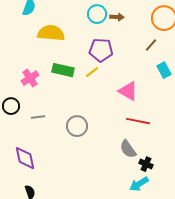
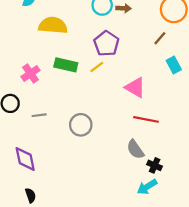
purple pentagon: (101, 50) -> (106, 44), turned 30

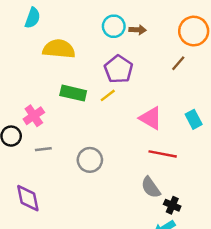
cyan rectangle: (174, 65) -> (194, 119), moved
pink cross: (31, 73) -> (34, 116), moved

